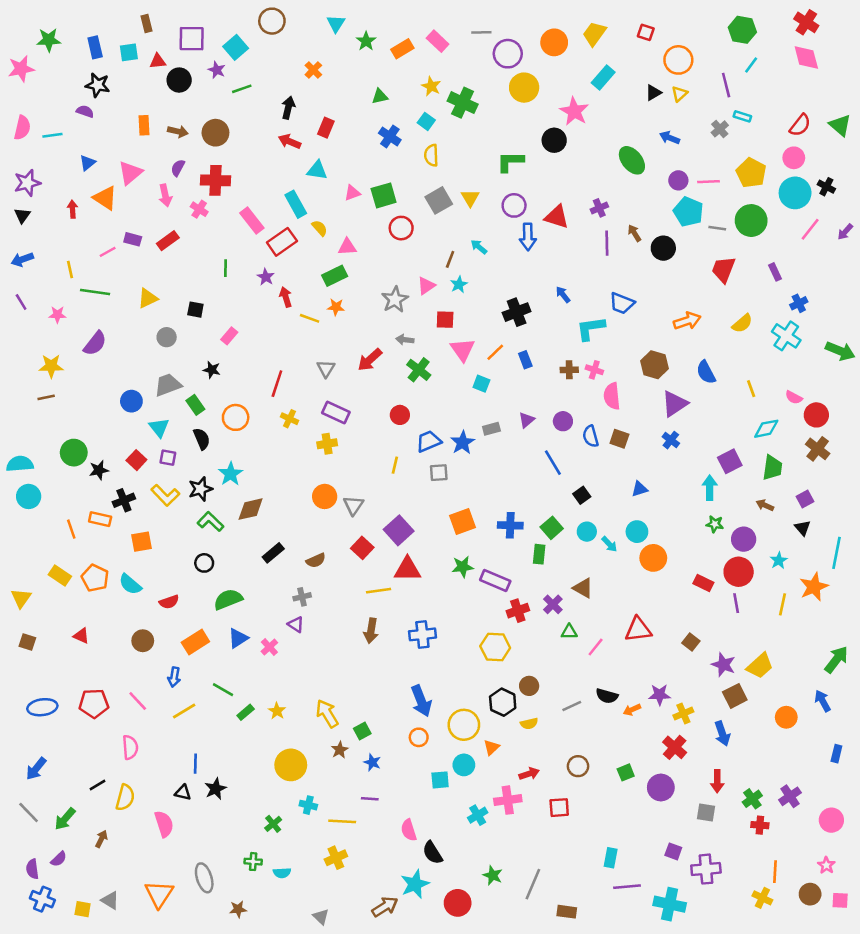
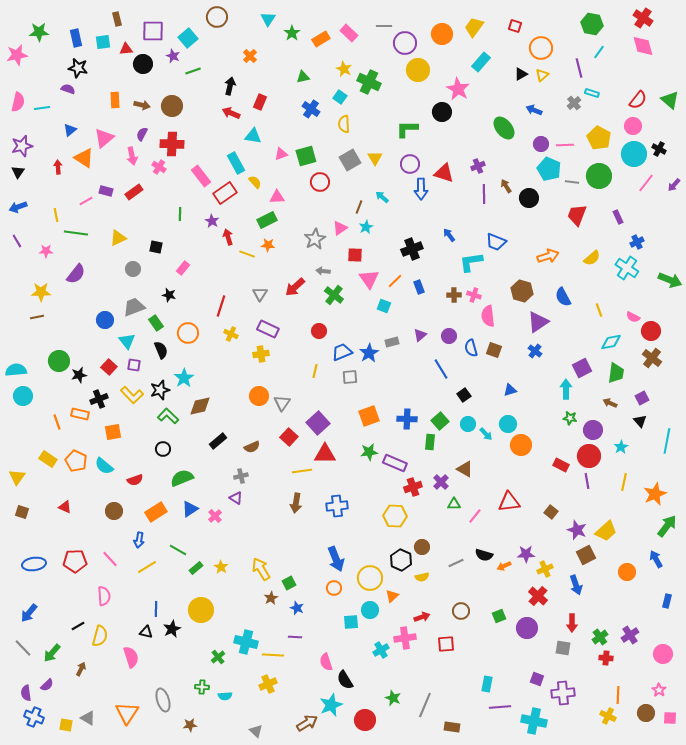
orange star: (814, 587) -> (655, 494), moved
yellow circle: (291, 765) -> (201, 610), moved
cyan cross: (308, 805) -> (246, 642), size x1.6

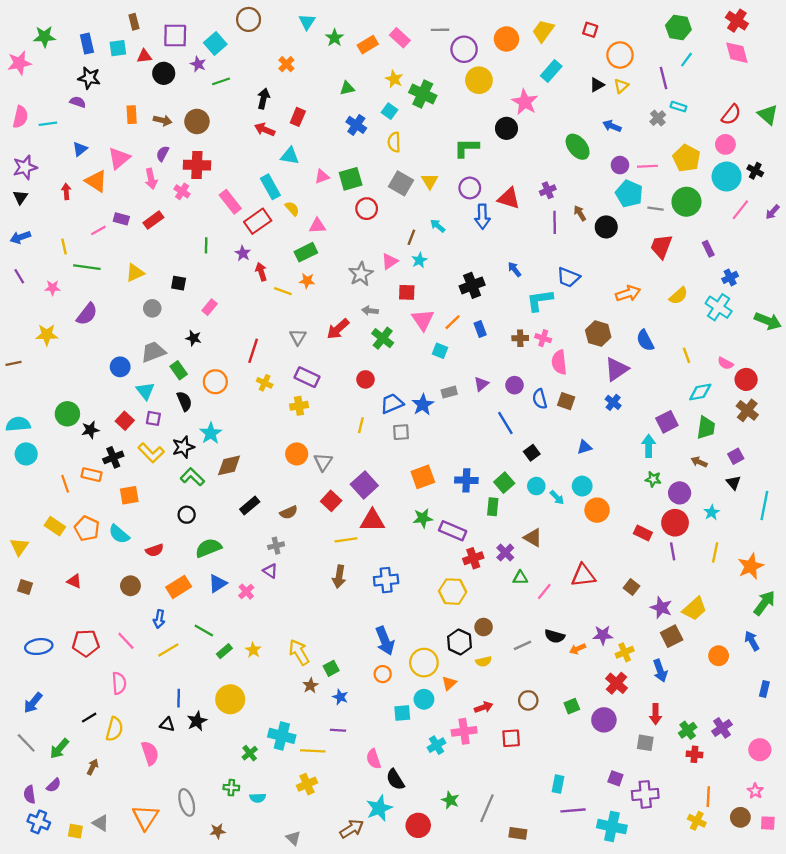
gray square: (350, 160) -> (401, 183), turned -30
brown line: (37, 317) -> (14, 363), moved

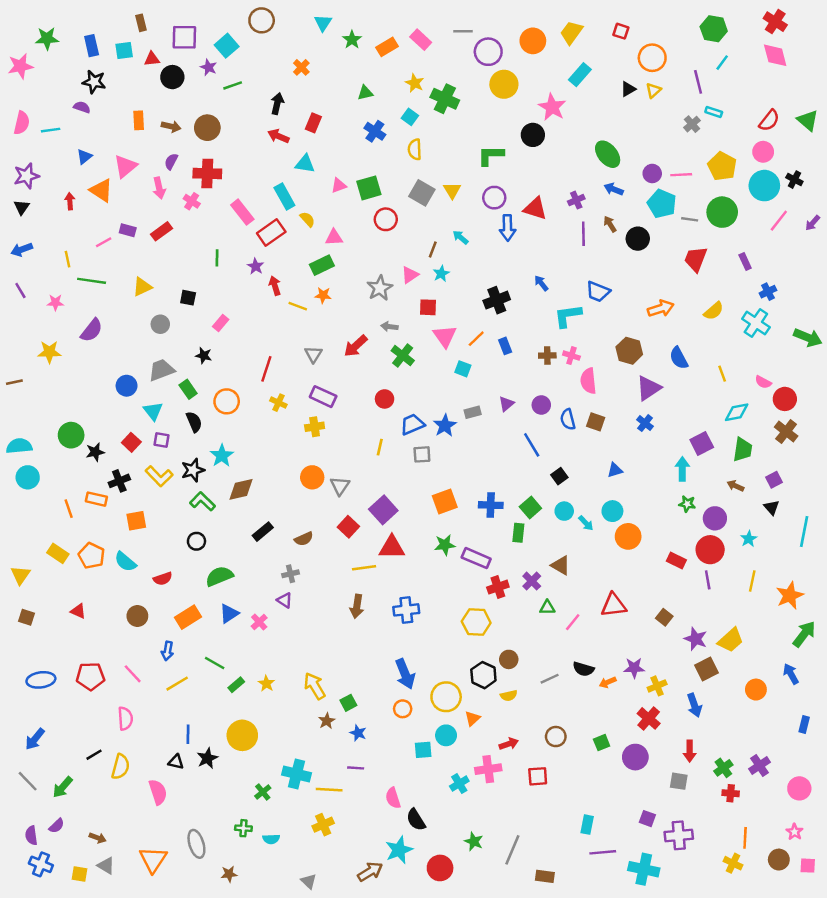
blue arrow: (612, 126) -> (614, 189), moved
brown arrow: (93, 767) -> (98, 838), moved, turned 84

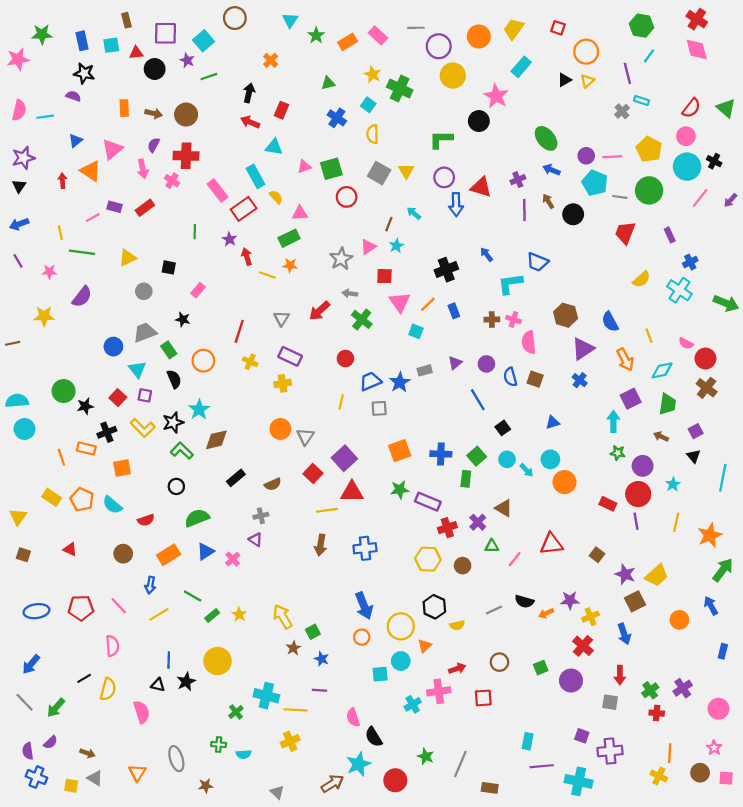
orange arrow: (661, 309) -> (625, 360), moved, turned 80
brown circle: (509, 659) -> (463, 566), moved
orange triangle: (153, 860) -> (137, 773), size x0.7

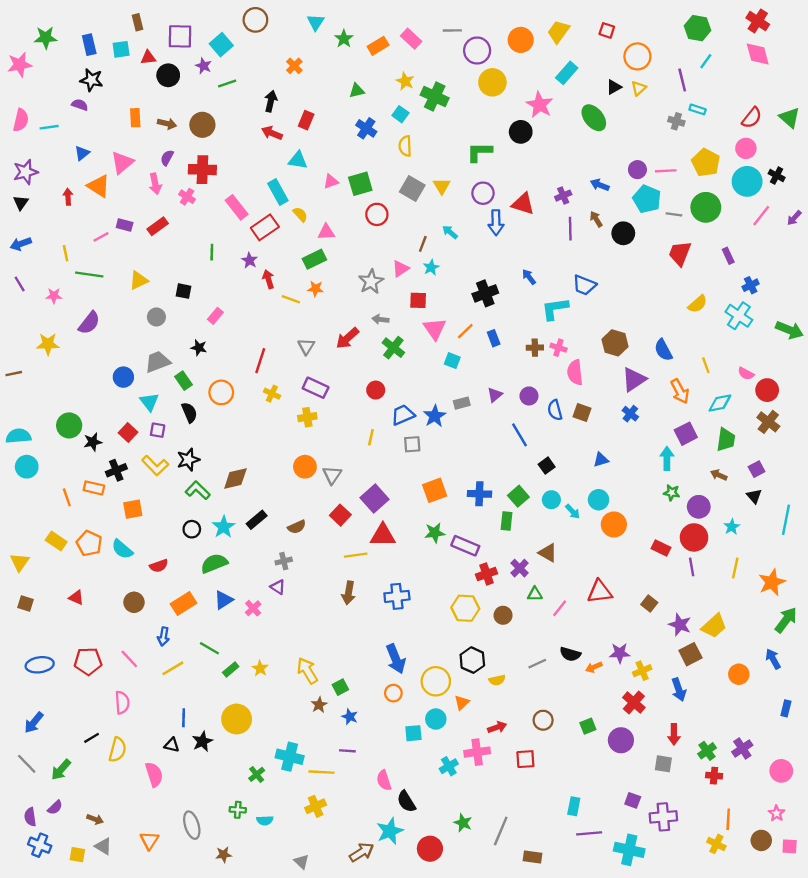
gray cross: (622, 111) -> (676, 121), turned -32
green ellipse: (546, 138) -> (594, 118), moved
cyan star: (199, 409) -> (224, 527), moved

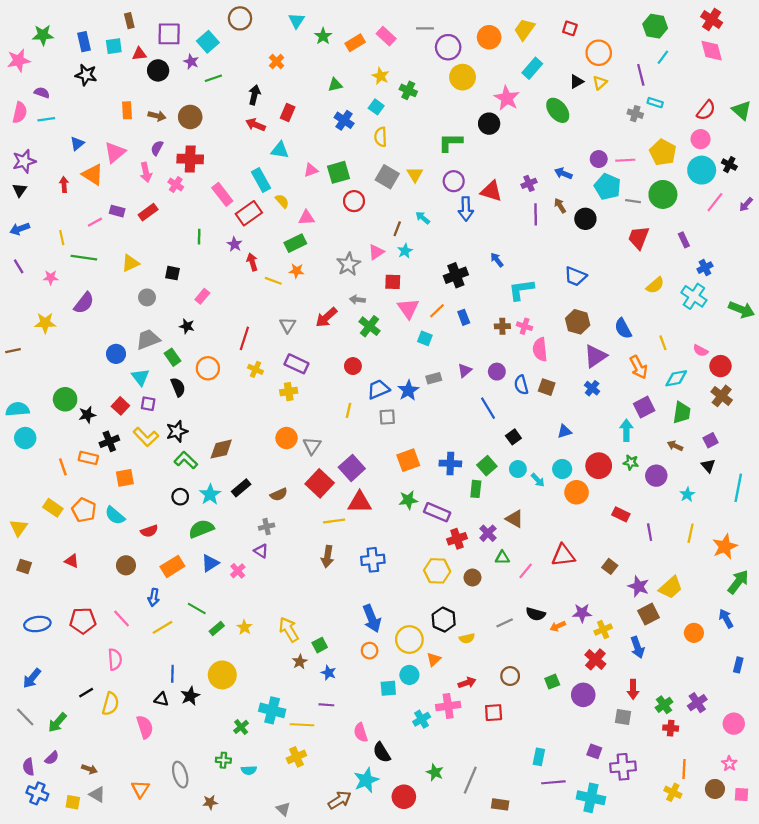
green cross: (435, 97) -> (408, 90), size x0.7
purple semicircle: (80, 105) -> (42, 93), moved
blue trapezoid: (584, 285) -> (575, 276), moved
red square: (340, 515) -> (320, 483), size x1.4
red circle: (694, 537) -> (599, 466), moved

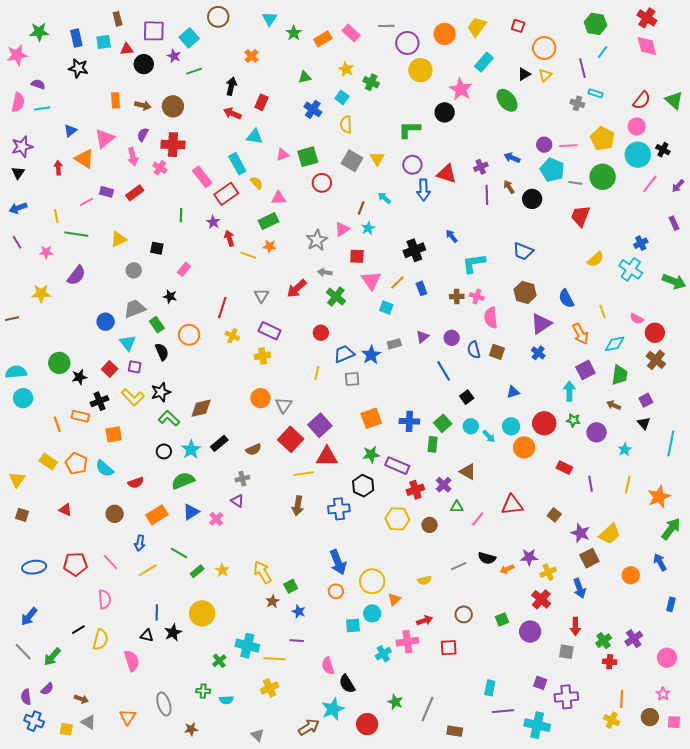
purple rectangle: (684, 240) -> (674, 223), moved
black hexagon: (444, 620) -> (363, 486), moved

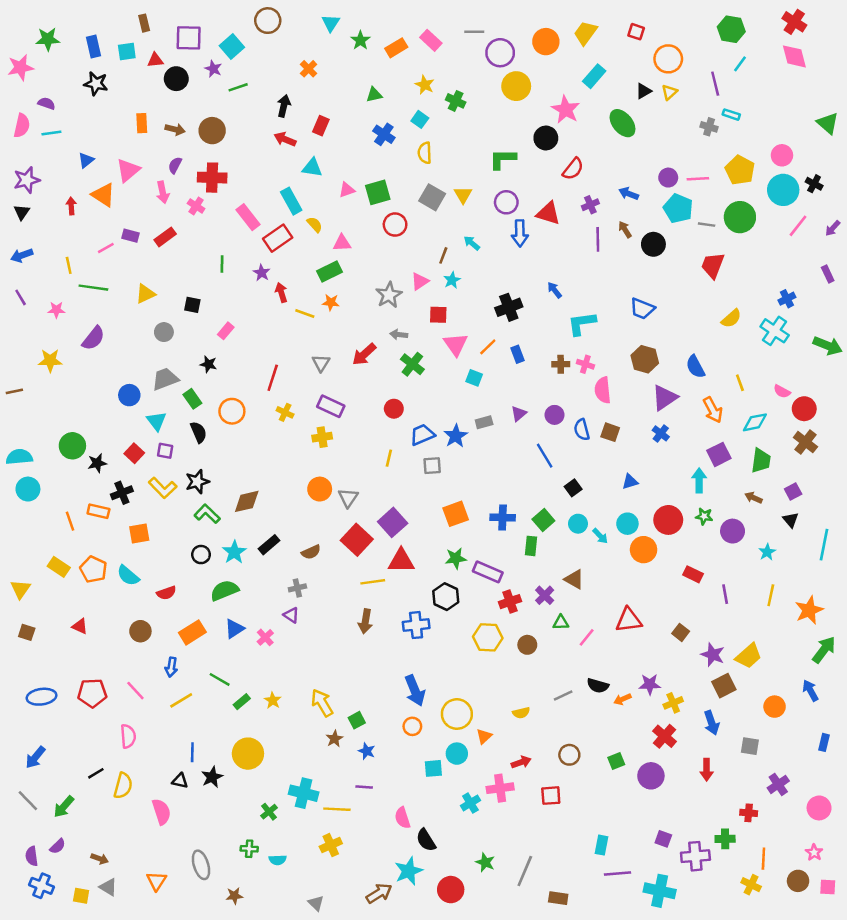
red semicircle: (642, 100) -> (573, 169), moved
green cross: (604, 641) -> (725, 839), moved, turned 35
gray square: (566, 652) -> (750, 746), moved

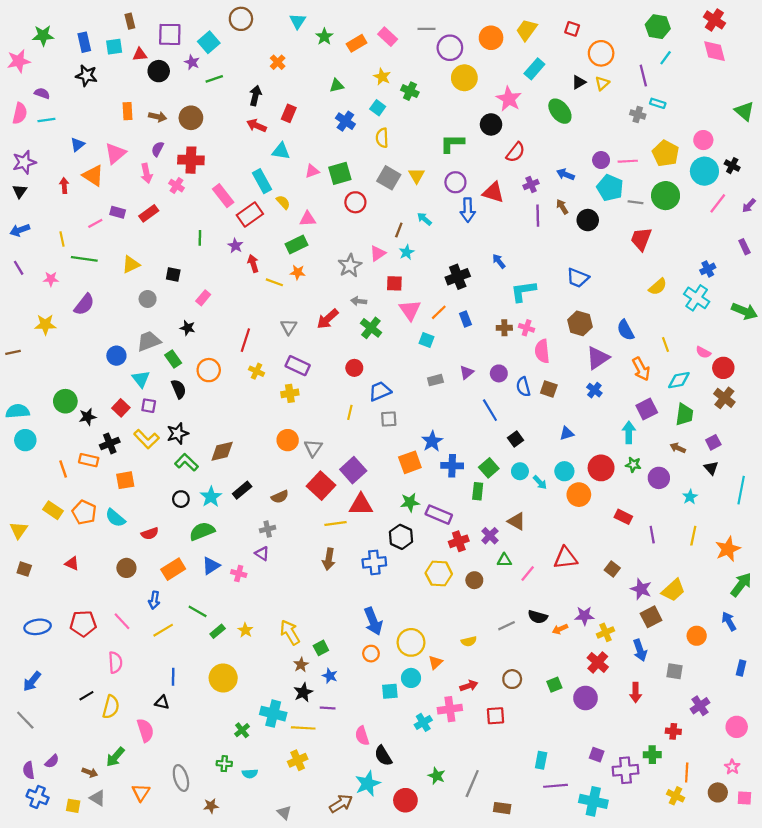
blue star: (456, 436) -> (432, 441), moved
pink cross: (265, 637) -> (239, 574), turned -32
black star: (212, 777) -> (303, 692), moved
green arrow: (64, 807) -> (115, 757), moved

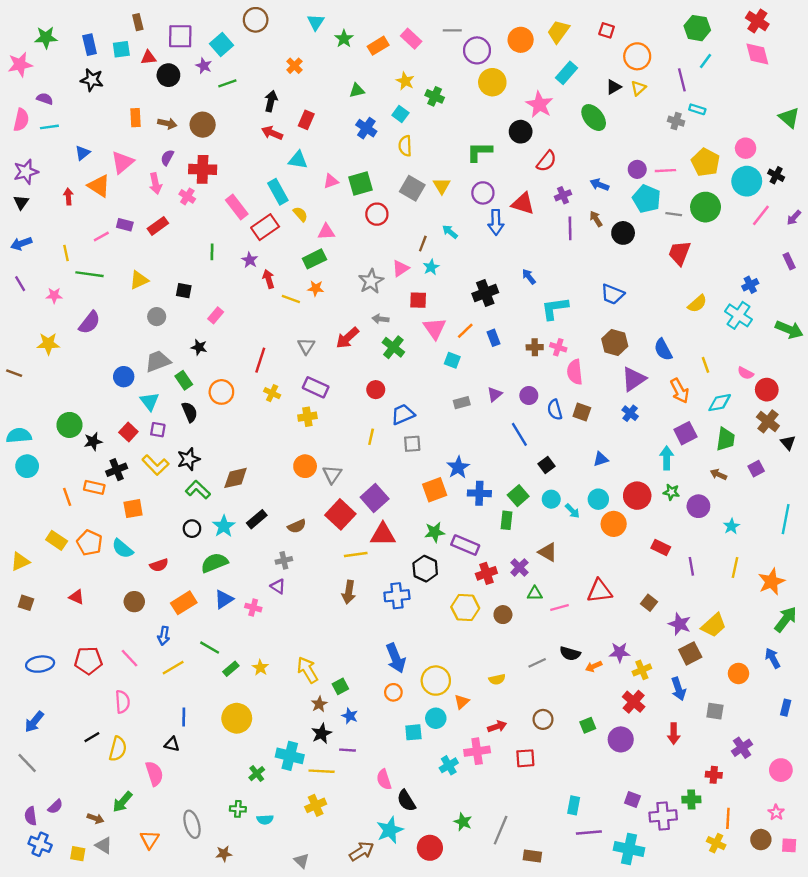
brown line: (13, 352) -> (14, 373), turned 32
black triangle: (711, 468) -> (788, 443), moved
yellow triangle: (19, 530) -> (20, 562), turned 30
pink line: (528, 574) -> (559, 608), turned 36

